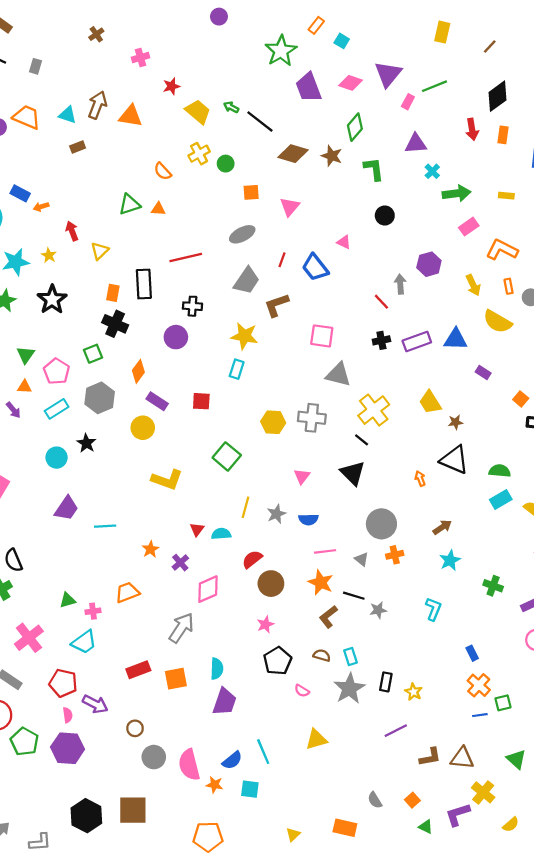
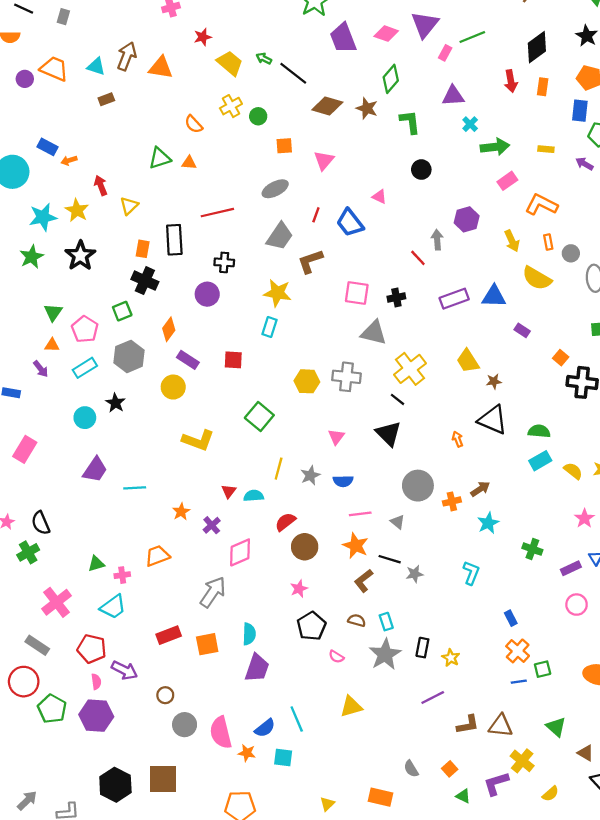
yellow star: (49, 255) -> (77, 210), size x1.5
black cross: (381, 340) -> (396, 298), moved
orange cross: (395, 555) -> (452, 501), moved

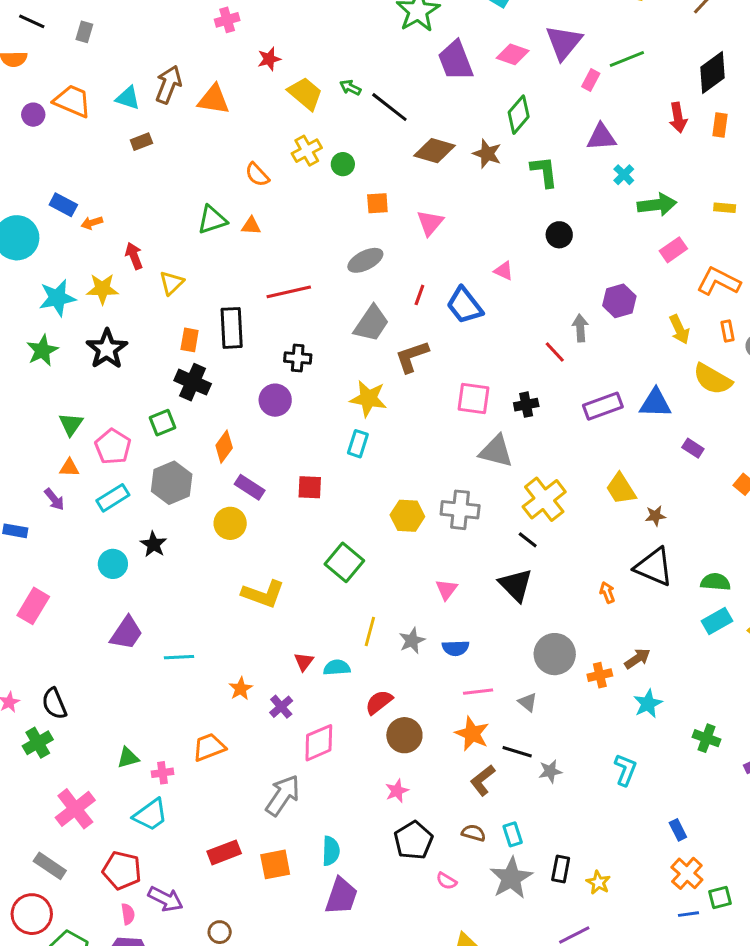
yellow star: (77, 210) -> (102, 289), turned -30

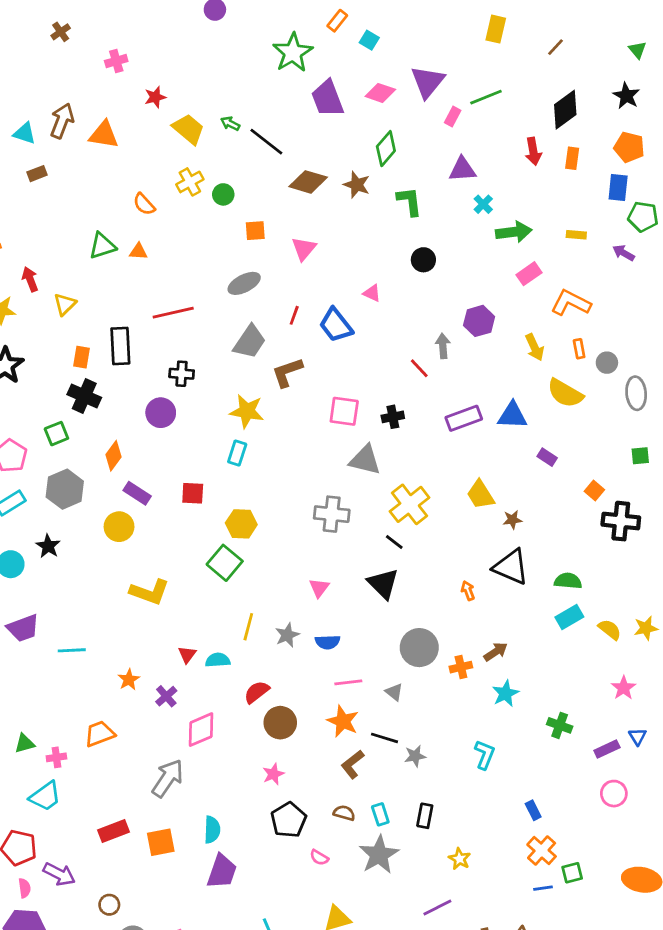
yellow hexagon: (407, 516) -> (241, 524), moved
purple trapezoid: (126, 633) -> (23, 628), turned 36
black rectangle: (561, 869) -> (425, 816), moved

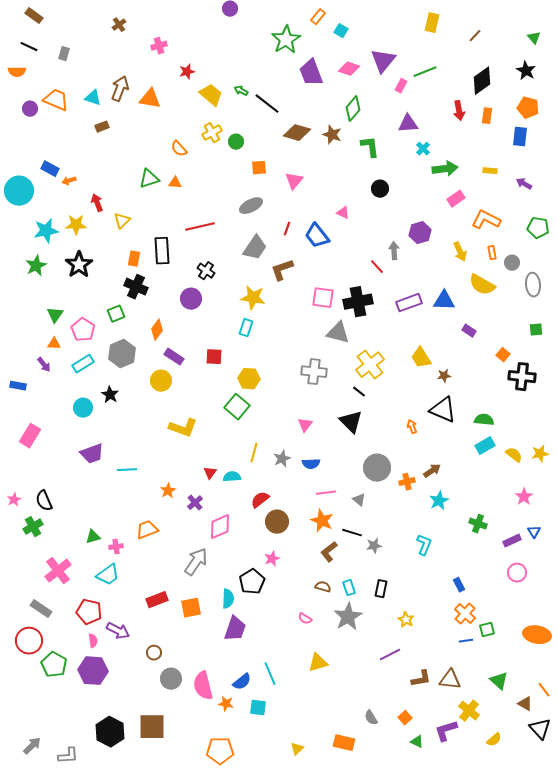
green pentagon: (643, 217) -> (538, 228), moved
black cross: (182, 374) -> (206, 271), turned 30
black cross: (393, 417) -> (358, 302), size x1.8
black pentagon: (289, 820) -> (252, 582), moved

